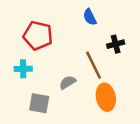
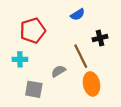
blue semicircle: (90, 17) -> (78, 15), turned -96
red pentagon: (38, 35) -> (33, 31), turned -30

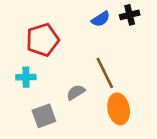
black cross: (100, 38) -> (130, 15), moved
gray square: (34, 89) -> (44, 116), turned -30

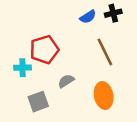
red pentagon: (43, 40) -> (44, 49), moved
brown line: (105, 73) -> (105, 52), moved

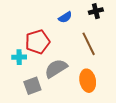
blue semicircle: (88, 17) -> (65, 17), moved
gray semicircle: (66, 81) -> (56, 68), size x1.6

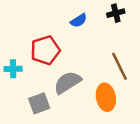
brown line: (89, 44) -> (119, 66), moved
cyan cross: (19, 57) -> (13, 69), moved

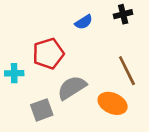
orange ellipse: (106, 97) -> (113, 103), turned -55

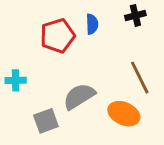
blue semicircle: (84, 22) -> (92, 24), turned -60
red pentagon: (48, 54) -> (57, 36), moved

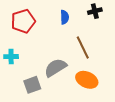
red pentagon: (57, 36) -> (23, 21), moved
brown line: (140, 78) -> (83, 47), moved

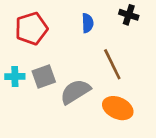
black cross: (95, 11) -> (129, 15), turned 32
gray square: (32, 85) -> (44, 77), moved

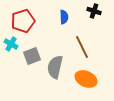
cyan cross: (15, 77) -> (11, 44), moved, turned 32
gray semicircle: (75, 92) -> (55, 67), turned -45

